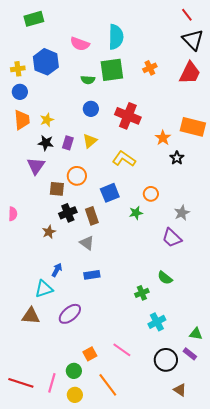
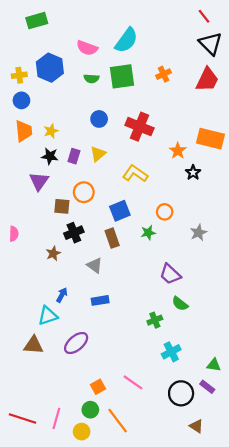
cyan semicircle: (116, 37) -> (126, 40), turned 35
green semicircle: (88, 80) -> (91, 79), moved
brown rectangle: (92, 216) -> (112, 238), moved
purple trapezoid: (172, 238) -> (170, 274), moved
green circle: (74, 371) -> (90, 410), moved

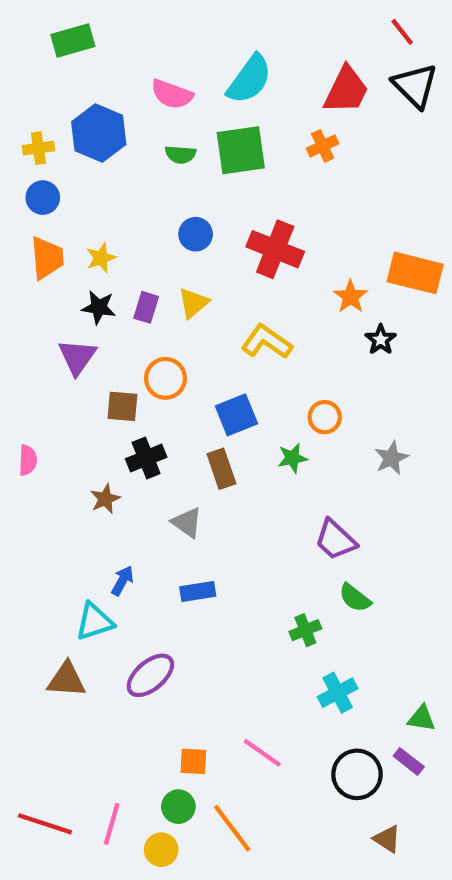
red trapezoid: (207, 80) -> (346, 90), moved
orange square: (98, 387) -> (193, 761), turned 32

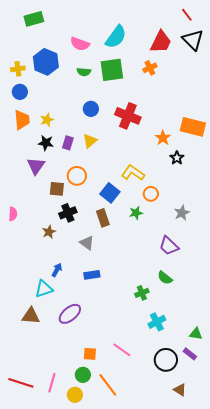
yellow L-shape: (267, 342) -> (133, 173), moved
blue square: (236, 415) -> (110, 193), turned -30
purple trapezoid: (335, 540) -> (169, 246), moved

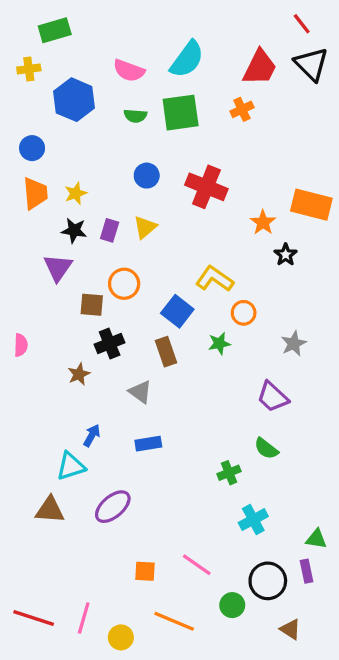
yellow cross: (18, 69) -> (29, 69), moved
purple rectangle: (190, 354) -> (307, 571), turned 40
green circle: (83, 375) -> (232, 605), moved
orange line: (108, 385) -> (174, 621), turned -30

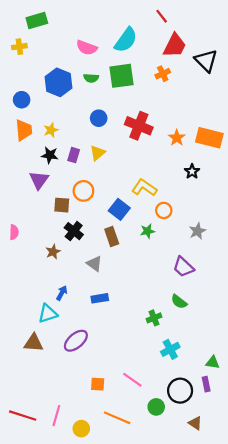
red line: (302, 24) -> (162, 16), moved
black triangle: (311, 64) -> (206, 61), moved
blue hexagon: (74, 100) -> (59, 82), moved
orange star: (263, 222) -> (177, 138), moved
black cross: (110, 343) -> (74, 231), turned -30

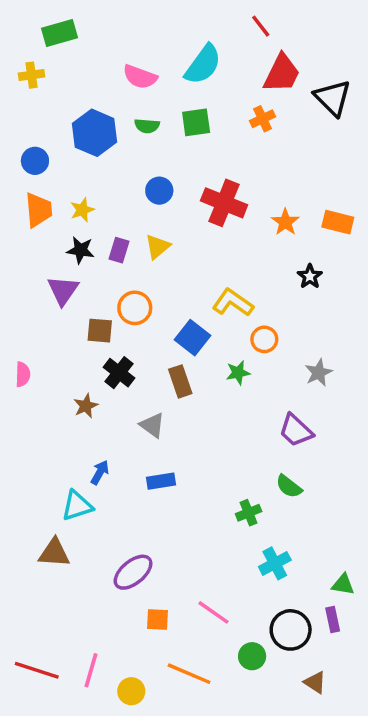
green square: (121, 76) -> (196, 122), size x0.7
orange rectangle: (209, 138) -> (338, 222), size x0.7
purple ellipse: (76, 341) -> (133, 572), moved

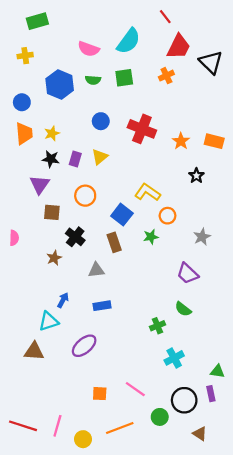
yellow cross: (31, 75) -> (25, 56), moved
brown square: (100, 331) -> (52, 212), moved
gray triangle: (152, 425) -> (96, 270), turned -42
purple ellipse: (133, 572) -> (84, 346), moved
orange line: (189, 674) -> (120, 428), turned -44

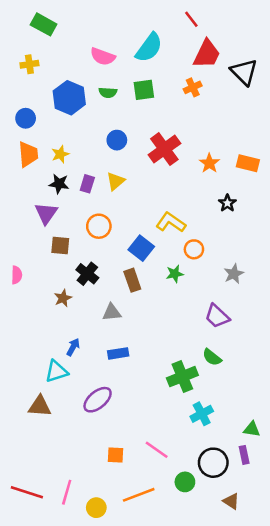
green rectangle: (37, 21) -> (44, 24), turned 45
red cross: (142, 129) -> (164, 149), turned 32
green cross: (157, 326) -> (182, 377), size x1.6

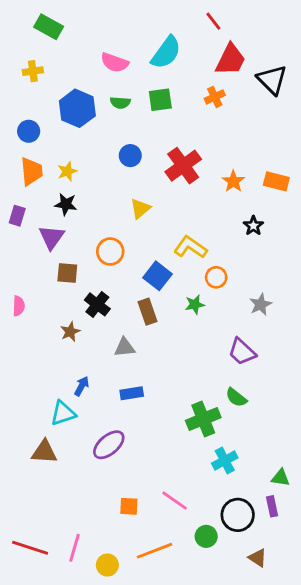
yellow triangle: (116, 181) -> (140, 209), moved
purple rectangle: (87, 184) -> (17, 216), moved

